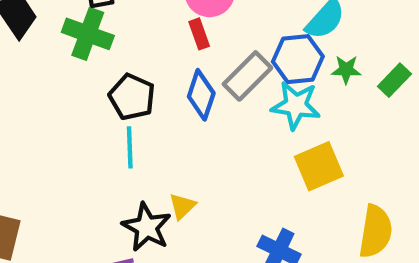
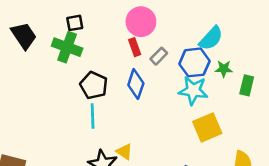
gray rectangle: (247, 76) -> (159, 56), moved, size x0.6
green rectangle: (394, 80) -> (247, 85), moved, turned -30
yellow triangle: (182, 206) -> (124, 152), turned -42

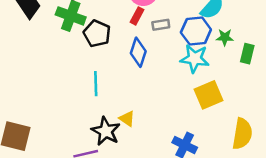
red rectangle: (135, 47) -> (137, 16), turned 48
gray rectangle: (159, 56) -> (161, 25), turned 36
black pentagon: (94, 85) -> (97, 33), moved

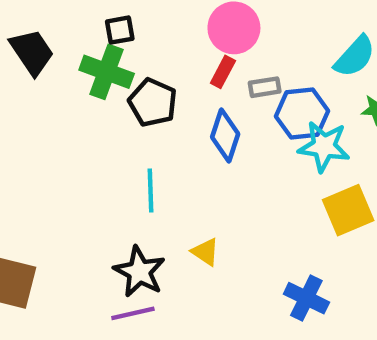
blue hexagon: (196, 31) -> (302, 114), moved
black star: (106, 131) -> (139, 272), moved

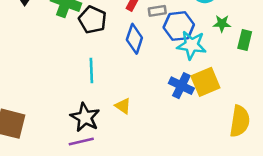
blue cross: (306, 298) -> (181, 86), moved

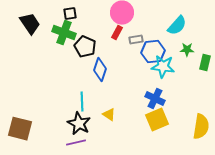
blue diamond: (134, 39) -> (100, 70), moved
cyan line: (91, 70) -> (82, 102), moved
yellow square: (205, 82) -> (157, 120), moved

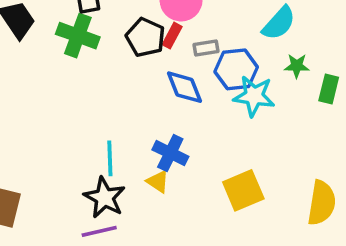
black pentagon: (85, 47) -> (145, 37), moved
blue diamond: (100, 70) -> (185, 87), moved, turned -40
blue cross: (155, 99) -> (170, 153), moved

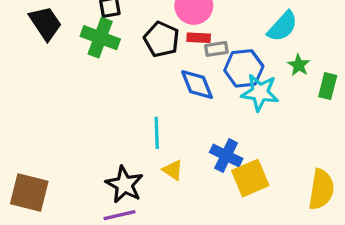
red rectangle: (172, 36) -> (199, 38), moved, turned 65
green star: (297, 66) -> (299, 65), turned 30
blue cross: (170, 153) -> (226, 155), moved
cyan line: (110, 158) -> (157, 133), moved

